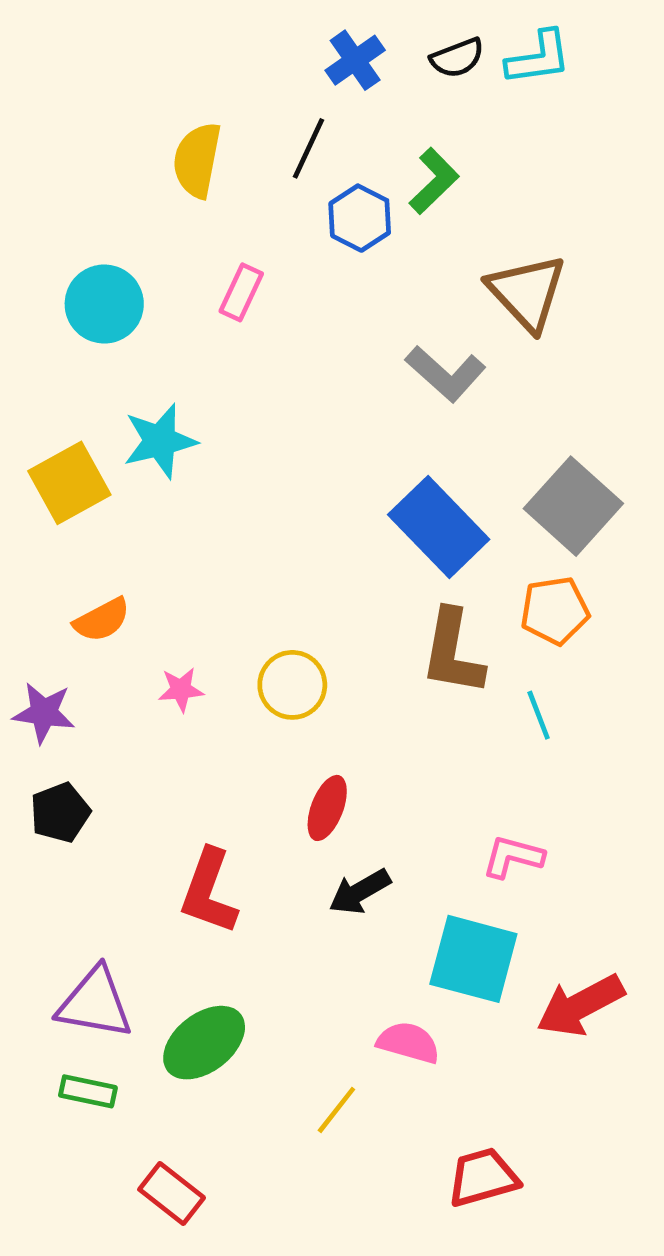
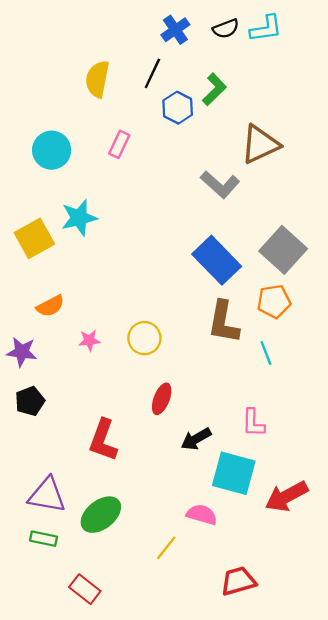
brown triangle: (527, 292) -> (260, 144), turned 48
pink L-shape: (513, 857) -> (253, 423), turned -104
black arrow: (360, 892) -> (196, 439), moved

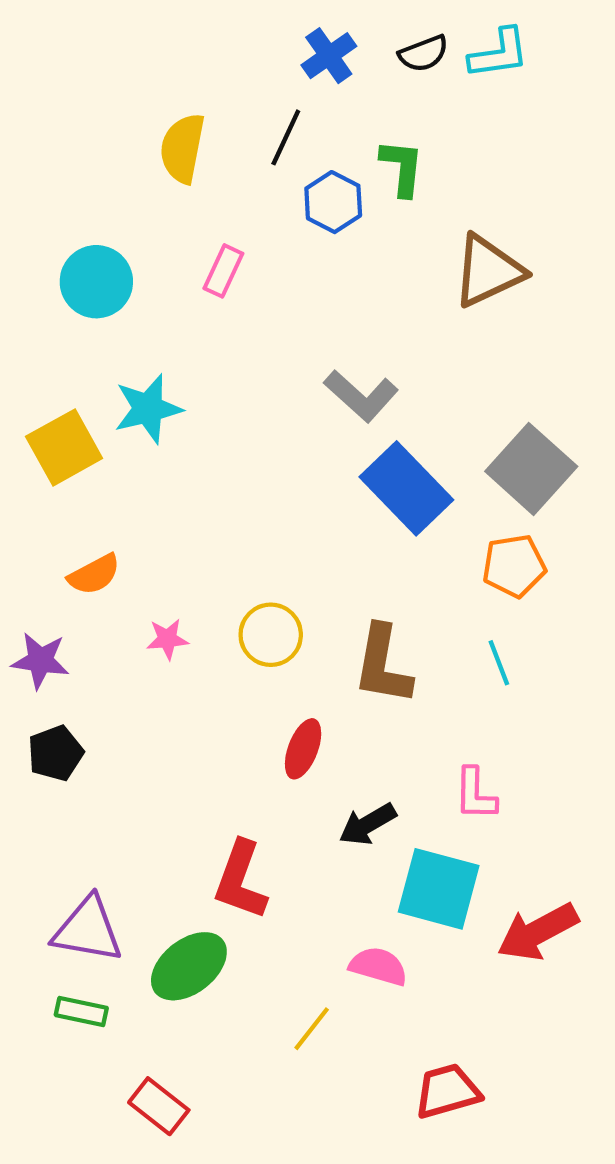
green L-shape: (214, 89) -> (402, 168), turned -40
gray L-shape: (220, 184) -> (361, 396), moved
brown L-shape: (224, 322) -> (383, 665), moved
red L-shape: (103, 440) -> (241, 880), moved

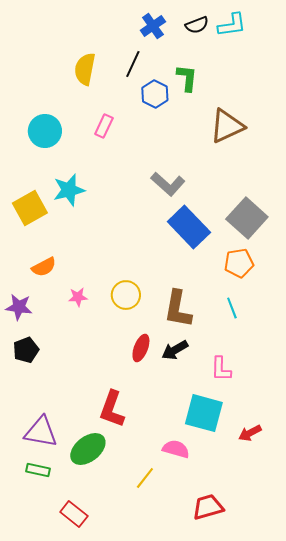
black arrow: (368, 824) -> (175, 350), moved
red arrow: (538, 932) -> (250, 433), size x0.6

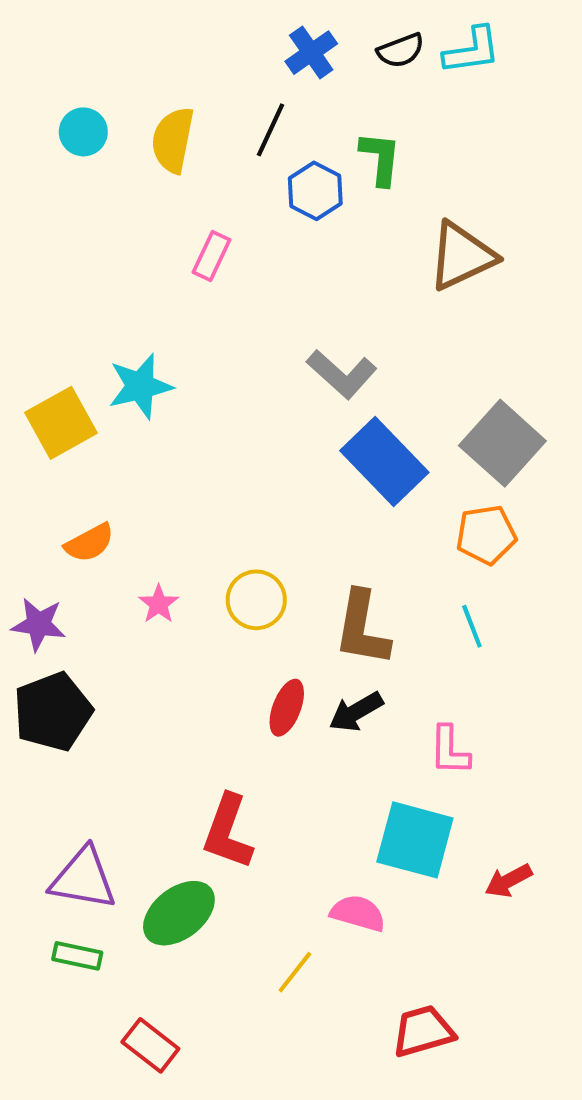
cyan circle: (45, 131) -> (83, 132), moved, size x0.7
pink star: (78, 297) -> (159, 604), turned -30
black pentagon: (26, 350) -> (53, 712), size x1.5

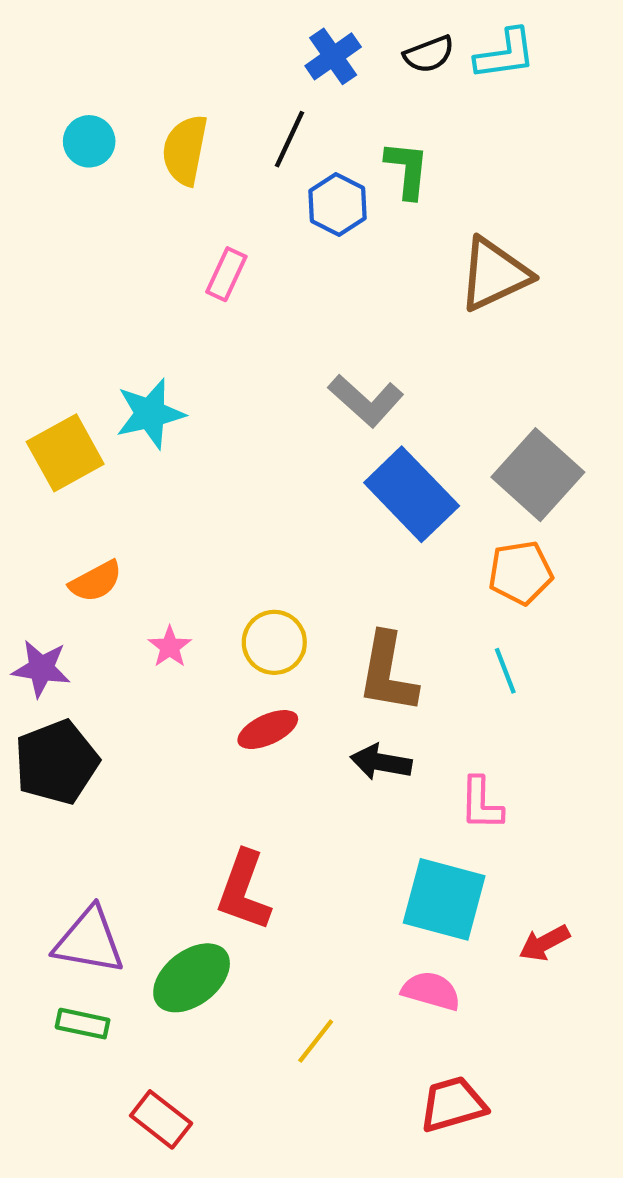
red ellipse: (287, 708) -> (268, 730), moved, turned 44
black arrow: (356, 712) -> (381, 762), turned 40
pink semicircle: (358, 913) -> (431, 991), moved

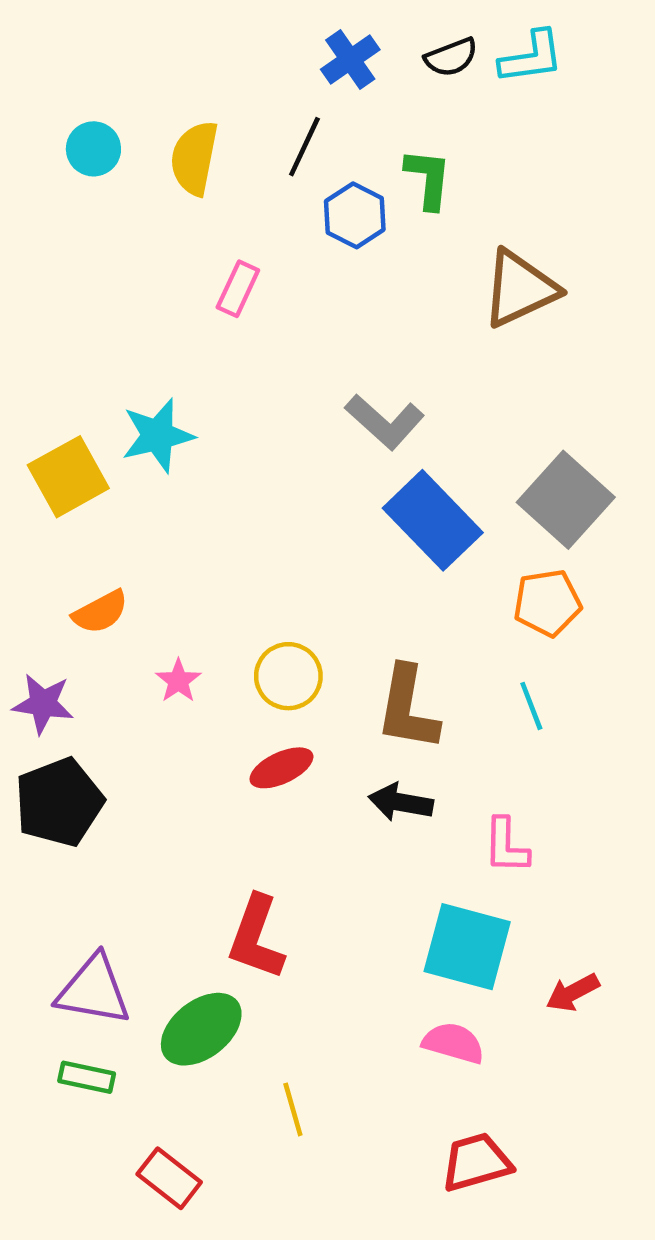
yellow line: (316, 1041) -> (293, 1109), moved, turned -54

